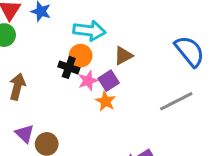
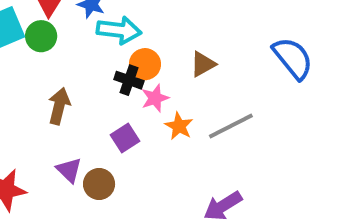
cyan arrow: (89, 31) -> (119, 30), moved
purple square: (109, 81) -> (125, 138), moved
gray line: (176, 101) -> (231, 126), moved

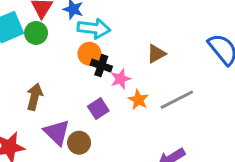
orange circle: (145, 64) -> (89, 54), moved
brown arrow: (59, 106) -> (35, 97), moved
purple triangle: (69, 170) -> (57, 132), size x1.4

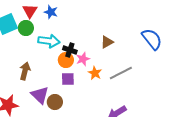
cyan arrow: (94, 28) -> (49, 41), moved
orange circle: (89, 54) -> (66, 60), moved
purple square: (98, 109) -> (68, 79), turned 32

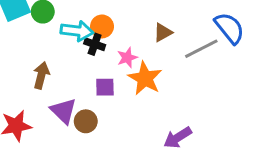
black cross: (70, 50) -> (95, 44), moved
orange circle: (66, 60) -> (102, 26), moved
orange star: (95, 73) -> (145, 78), size x1.6
gray line: (121, 73) -> (201, 49), moved

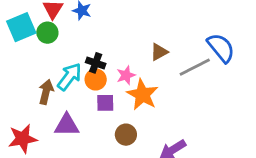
orange circle: (102, 26) -> (96, 79), moved
cyan arrow: (77, 31) -> (69, 77), moved, turned -60
purple triangle: (63, 111) -> (67, 125), turned -44
brown circle: (86, 121) -> (126, 135), moved

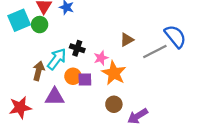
orange circle: (96, 79) -> (73, 76), moved
brown circle: (126, 135) -> (114, 104), moved

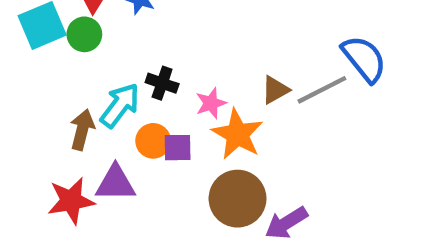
brown triangle: (127, 40) -> (275, 90), moved
brown circle: (114, 104) -> (238, 199), size x1.6
red star: (20, 107) -> (71, 201), moved

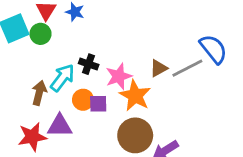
pink star: (211, 103) -> (119, 76), size x1.4

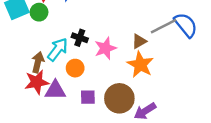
gray line: (187, 68) -> (164, 26), moved
orange star: (135, 96) -> (140, 65), moved
purple square: (98, 104) -> (88, 97), moved
red star: (32, 137) -> (37, 82), moved

